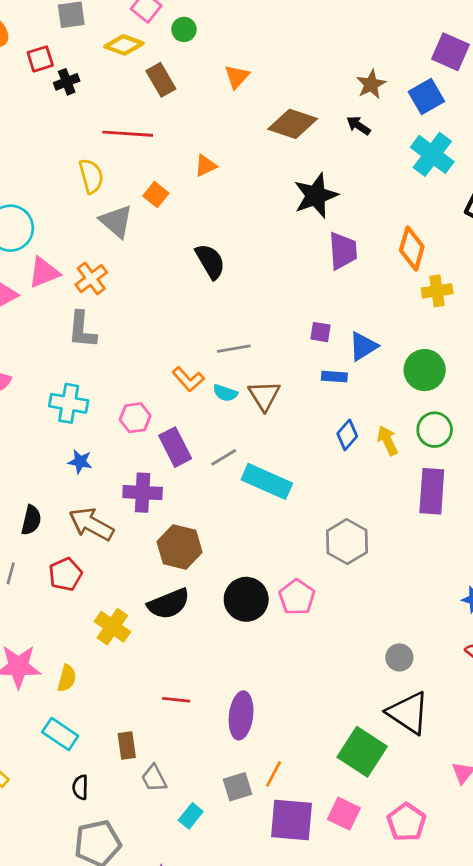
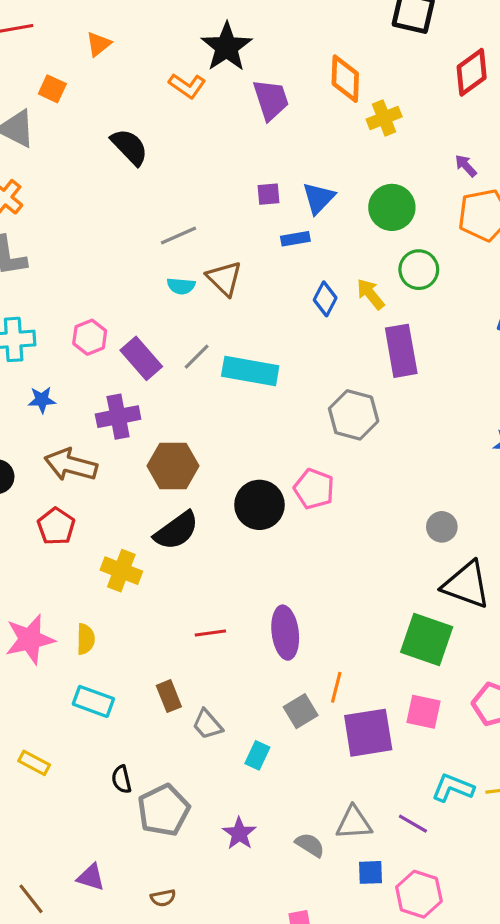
orange L-shape: (188, 379) -> (187, 86), moved
purple rectangle: (432, 491) -> (401, 351), moved
black semicircle: (80, 787) -> (121, 779), moved

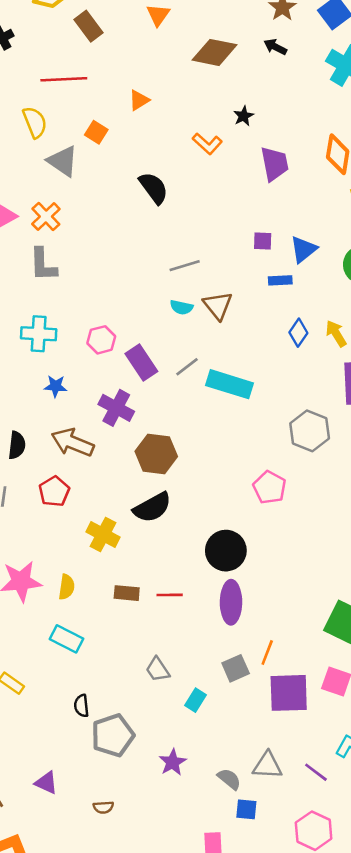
black star: (227, 47) -> (244, 116), size x0.5
purple cross: (118, 417) -> (116, 408), turned 32
black circle: (259, 505) -> (226, 551), moved
brown rectangle: (169, 696) -> (127, 593), moved, turned -70
blue square: (371, 872) -> (246, 809), moved

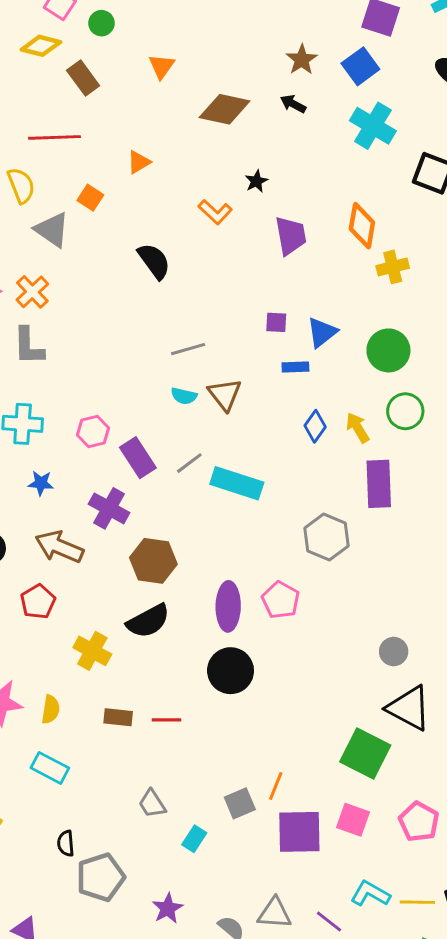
purple ellipse: (231, 602) -> (228, 606), moved

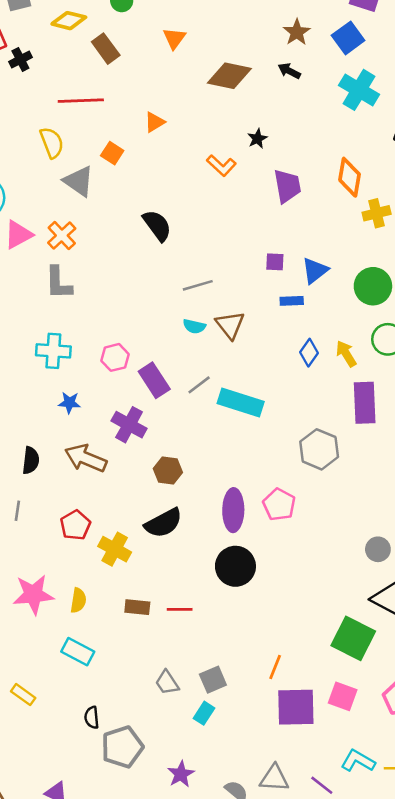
black semicircle: (154, 261) -> (157, 225), moved
brown hexagon: (153, 561) -> (168, 470), size x0.7
red pentagon: (38, 602) -> (75, 525), moved
gray square: (240, 803) -> (213, 680), moved

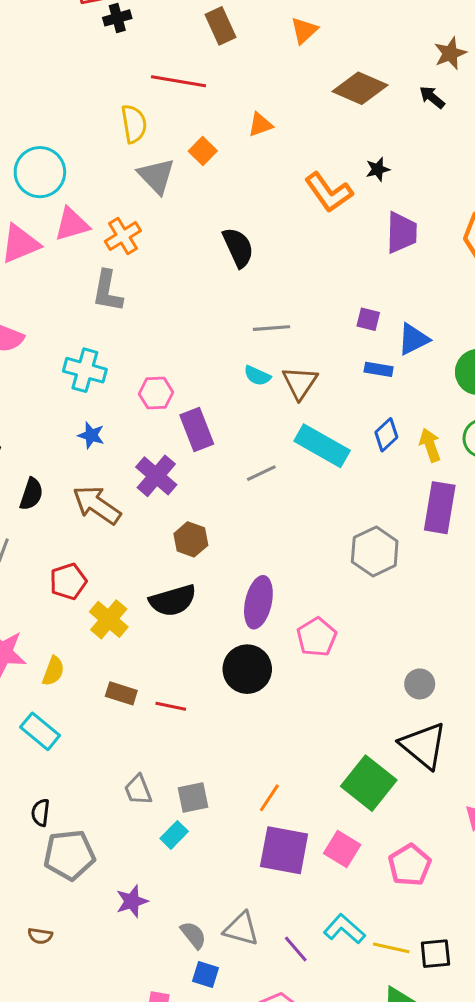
orange L-shape: (221, 166) -> (329, 192), size x1.4
gray line: (199, 385) -> (261, 473), moved
cyan rectangle: (241, 402) -> (322, 446), moved
pink pentagon: (279, 505) -> (317, 637), moved

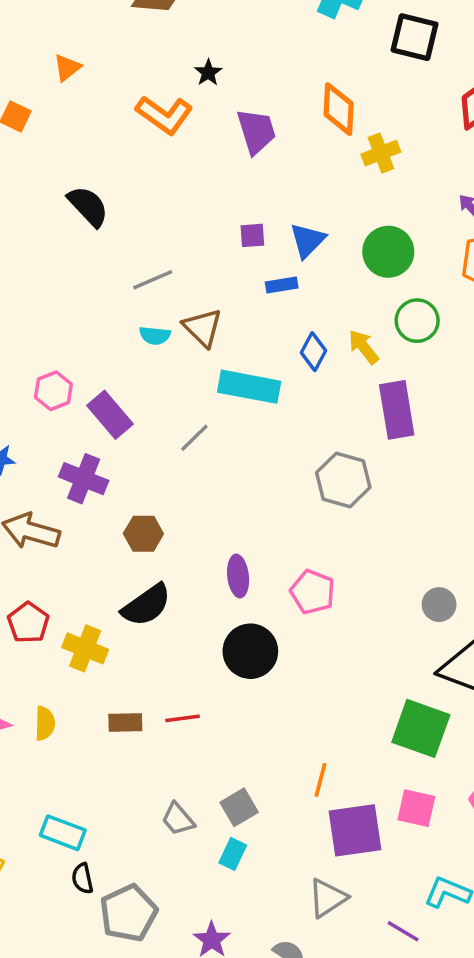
purple ellipse: (258, 602) -> (238, 576), size x0.7
cyan rectangle: (40, 731) -> (63, 833), moved
gray triangle: (241, 929) -> (328, 898), moved, turned -30

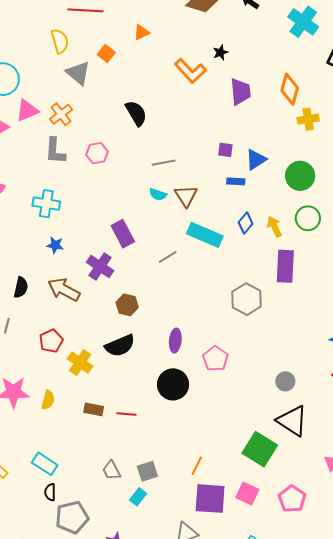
pink hexagon: (53, 391) -> (97, 153), moved

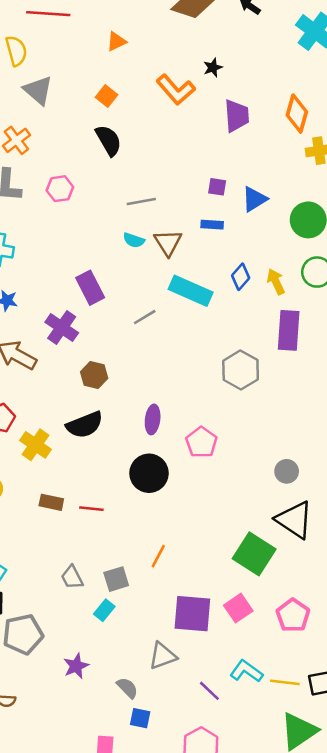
orange square: (106, 53) -> (107, 96), moved
blue rectangle: (236, 181) -> (212, 225), moved
orange line: (197, 466) -> (158, 556), moved
pink square: (247, 493) -> (238, 608), turned 30

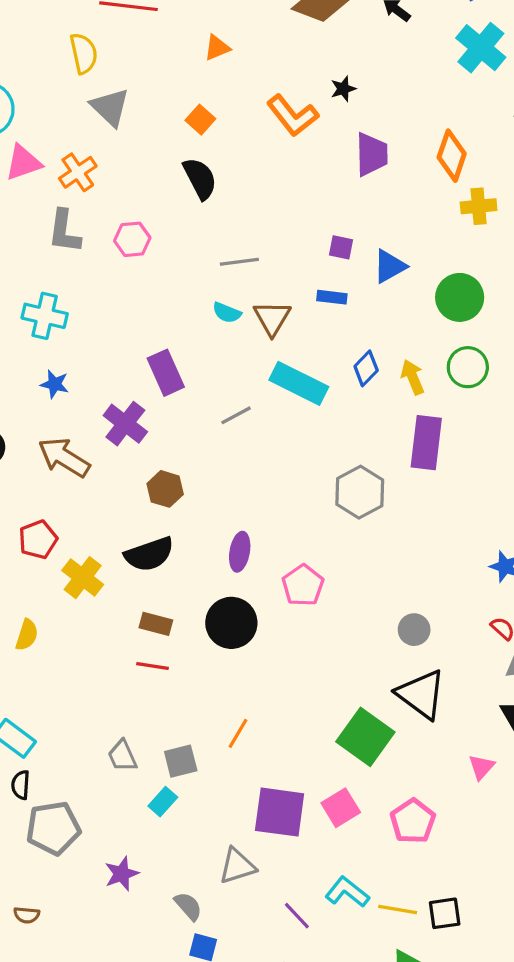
brown rectangle: (51, 502) -> (156, 624), moved

